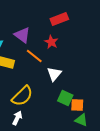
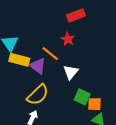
purple triangle: (22, 35) -> (38, 66), moved

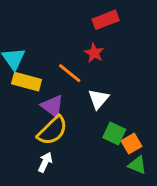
purple triangle: (38, 66) -> (52, 106), moved
orange square: (94, 104) -> (132, 144), turned -32

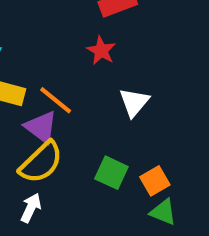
orange line: (70, 73) -> (56, 100), moved
white triangle: (98, 99) -> (134, 102), moved
green square: (114, 133) -> (111, 173), moved

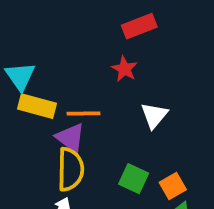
orange line: (56, 100) -> (83, 114), turned -40
yellow semicircle: (41, 162) -> (70, 169), turned -45

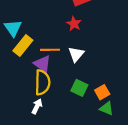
yellow rectangle: (37, 106) -> (23, 45), turned -66
white triangle: (154, 115) -> (76, 54), moved

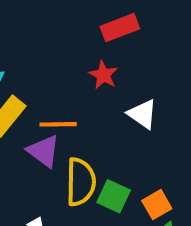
white triangle: (76, 54) -> (142, 114), moved, turned -35
yellow semicircle: (42, 82) -> (81, 182), moved

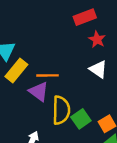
red star: (103, 75) -> (97, 39), moved
green square: (114, 196) -> (81, 119), turned 30

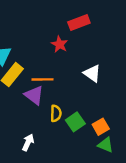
red star: (97, 39) -> (60, 44), moved
yellow semicircle: (61, 110) -> (56, 113), size x0.6

